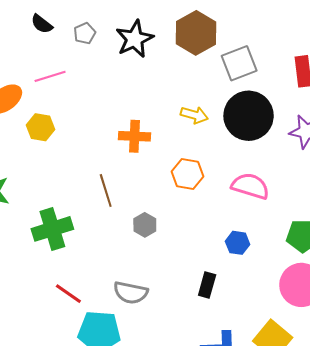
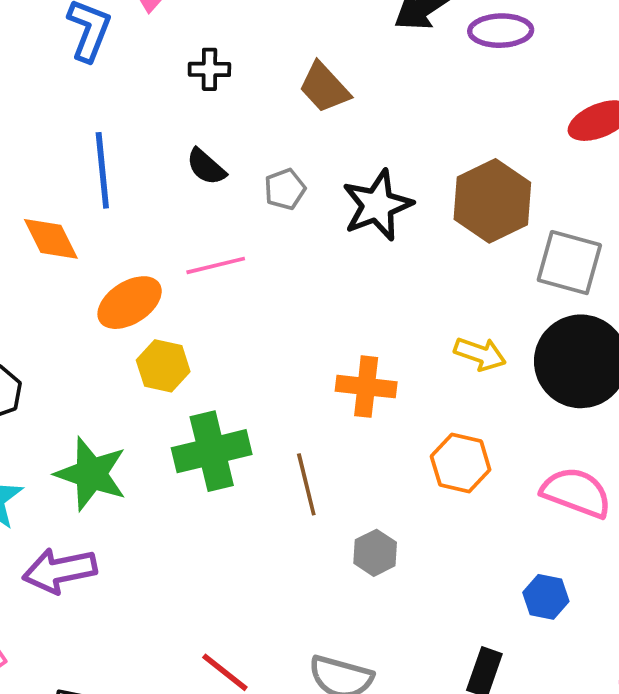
gray square: (239, 63) -> (569, 263), turned 33
yellow hexagon: (40, 127) -> (163, 366), moved
green cross: (52, 229) -> (212, 451), moved

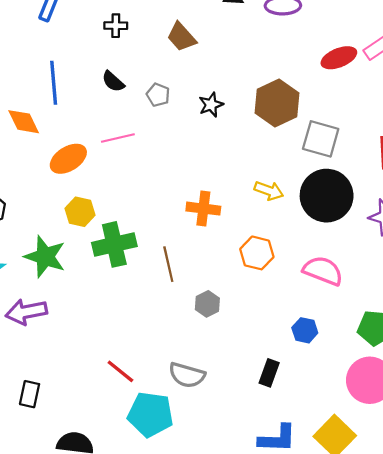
gray pentagon: (285, 189) -> (158, 95), turned -30
black star: (377, 205) -> (211, 105), size x0.6
yellow hexagon: (163, 366) -> (80, 212), moved

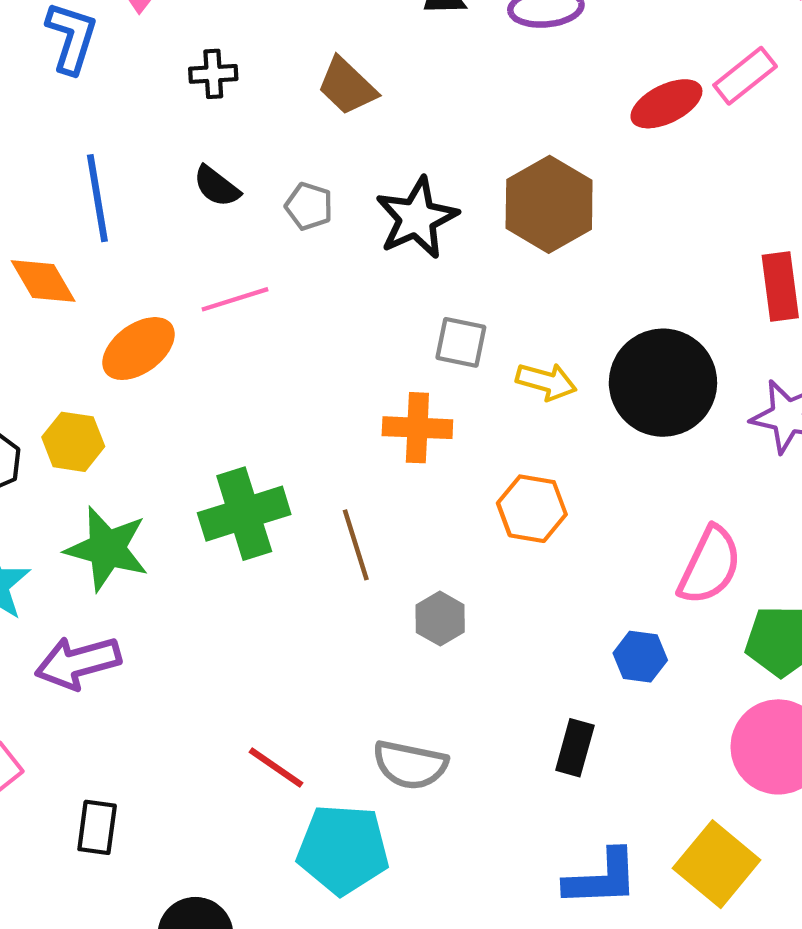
black star: (211, 105) -> (417, 218), size x1.6
gray square: (321, 139) -> (461, 342), moved, size x0.7
yellow hexagon: (80, 212) -> (73, 442), moved
pink semicircle: (323, 271) -> (710, 566), moved, turned 99

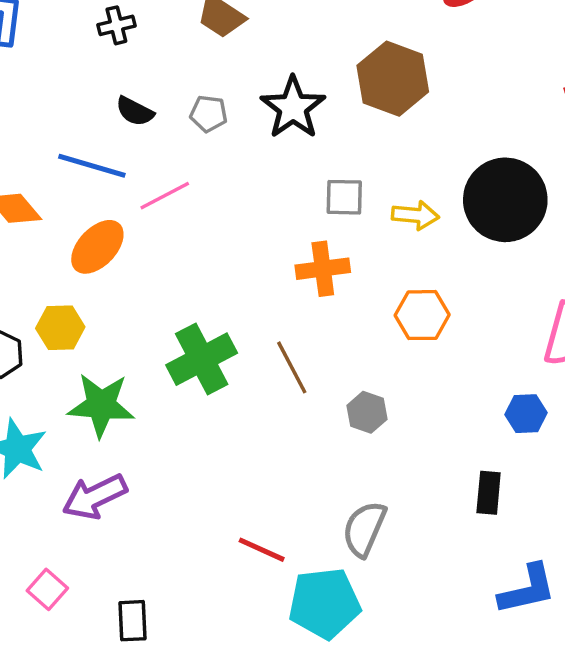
blue line: (97, 198) -> (92, 166), moved, turned -54
gray semicircle: (410, 765) -> (364, 529), turned 112

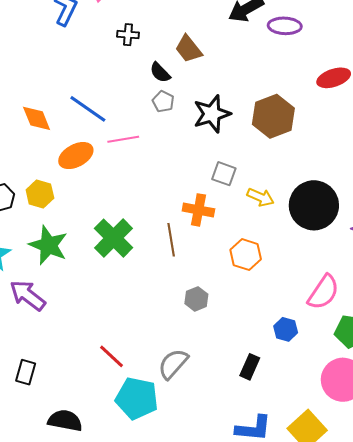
black semicircle: (135, 111) -> (160, 73), moved
green cross: (202, 359) -> (114, 238), turned -36
brown line: (292, 367) -> (171, 240), moved
purple arrow: (95, 497) -> (28, 295), turned 45

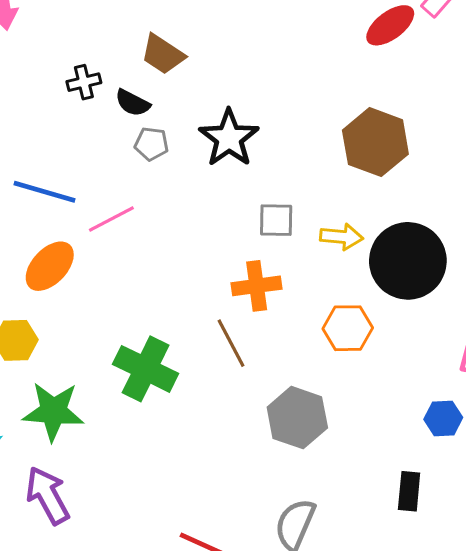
black cross: (128, 35) -> (84, 82), moved
brown hexagon: (273, 116) -> (375, 142), moved
black circle: (314, 205) -> (408, 261), moved
purple arrow: (28, 295) -> (48, 495), turned 42
gray hexagon: (196, 299) -> (297, 418), size x1.6

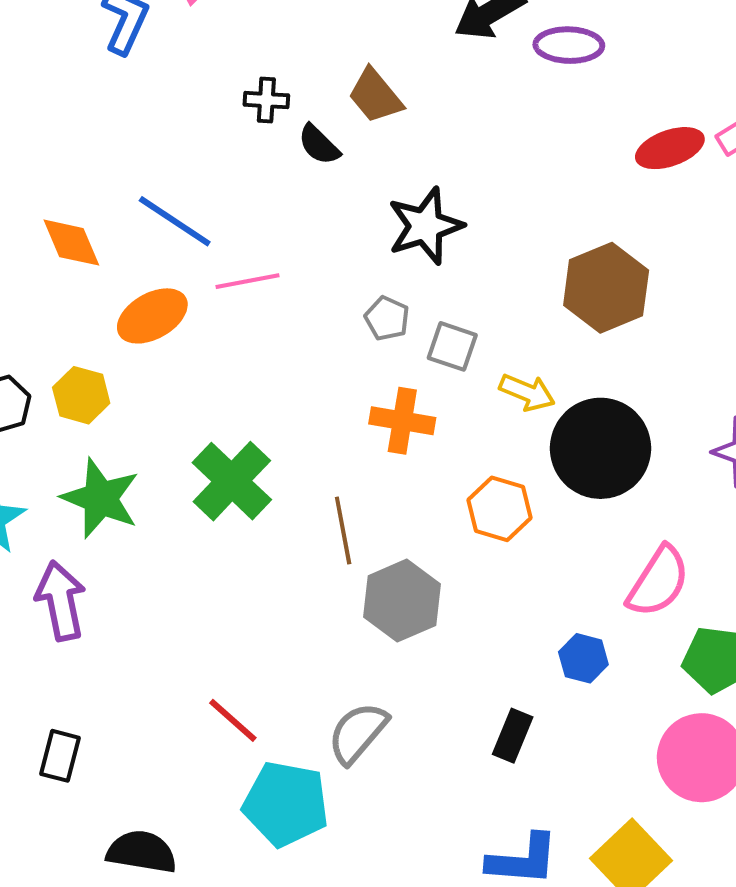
gray pentagon: (151, 144) -> (387, 318), moved
brown line: (231, 343) -> (343, 530), moved

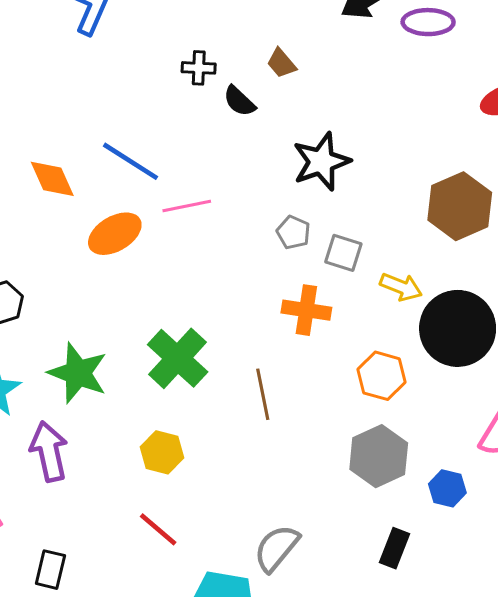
brown trapezoid: (375, 96) -> (282, 63), size x0.7
yellow hexagon: (81, 395) -> (162, 452), moved
gray hexagon: (402, 601) -> (379, 456), moved
red line: (233, 720) -> (158, 529), moved

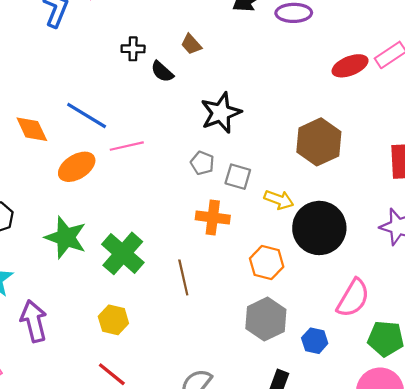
green star: (78, 373) -> (66, 237), moved

